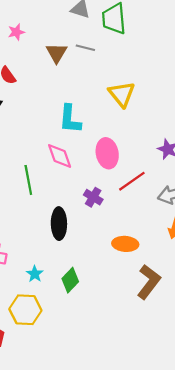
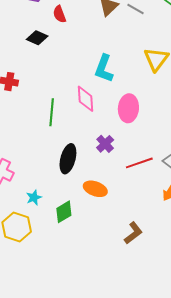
red line: (132, 181) -> (139, 163), moved
orange ellipse: (125, 244) -> (95, 189), moved
brown L-shape: (149, 282) -> (133, 233), size x0.7

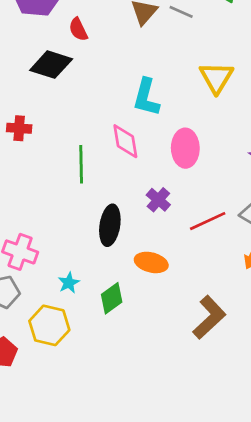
black diamond: (37, 38) -> (51, 65), size x1.4
brown L-shape: (133, 233) -> (209, 317), size x1.4

